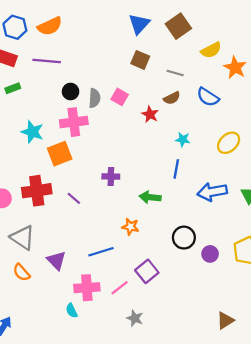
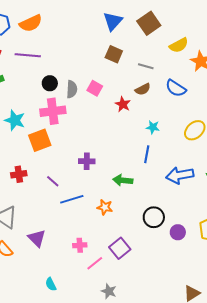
red cross: (37, 191) -> (19, 174), size x0.6
blue line: (101, 252) -> (72, 199), moved
pink cross: (87, 288) -> (80, 245), moved, size x0.6

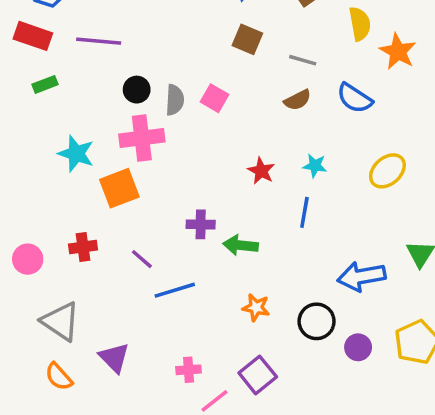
yellow semicircle: (179, 45) -> (360, 24), turned -72
red star: (123, 104) -> (261, 171), moved
blue arrow: (180, 175) -> (362, 276), moved
green arrow: (123, 180) -> (240, 245), moved
orange star: (105, 207) -> (256, 308), moved

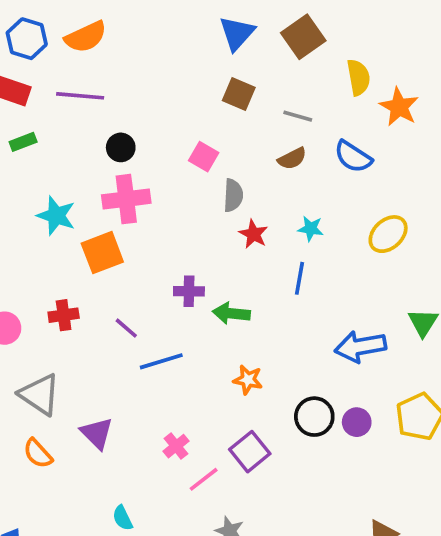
gray semicircle: (175, 100) -> (233, 195), moved
black circle: (317, 321) -> (314, 417), moved
pink cross: (189, 370) -> (176, 446), turned -35

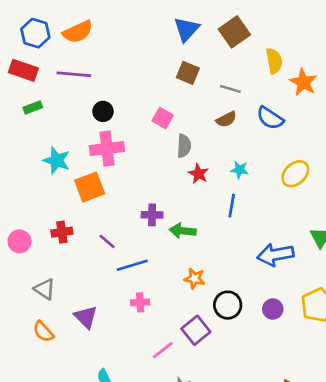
gray triangle: (40, 394) -> (45, 289), size x0.7
black circle: (314, 417) -> (228, 305), moved
pink cross: (176, 446) -> (140, 302), moved, turned 36

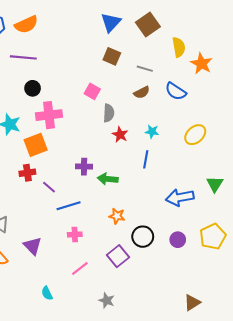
black circle: (103, 111) -> (33, 88), moved
red cross: (62, 232) -> (27, 173), moved
pink line: (163, 350) -> (80, 269), moved

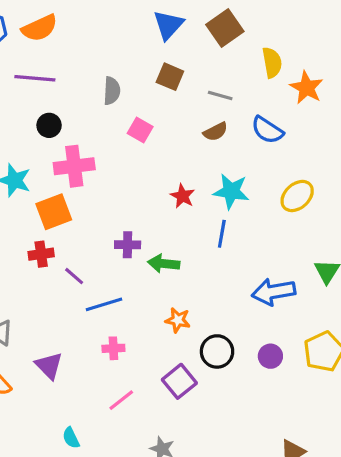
gray semicircle: (109, 113) -> (112, 91), moved
cyan star: (152, 132) -> (231, 191), size x1.6

